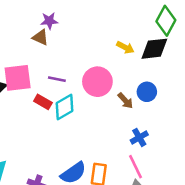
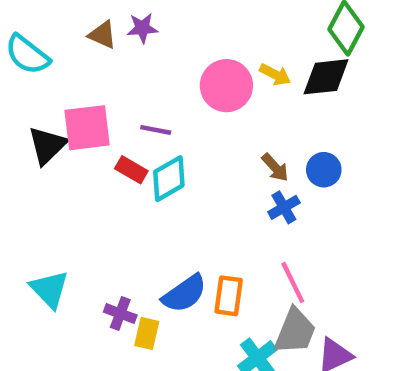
brown triangle: (40, 37) -> (103, 35), moved
pink circle: (97, 82) -> (226, 86), moved
blue circle: (147, 92) -> (324, 170), moved
blue cross: (139, 137) -> (284, 207), moved

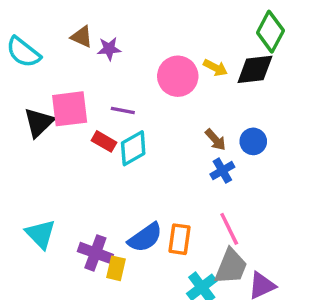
purple star: (142, 28) -> (109, 49), moved
purple cross: (120, 314) -> (95, 253), size x1.4

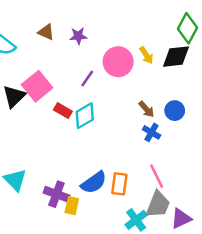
purple star: (109, 49) -> (78, 36), moved
yellow arrow: (215, 68) -> (146, 55), turned 30
pink square: (70, 109) -> (37, 86), turned -32
purple line: (123, 111) -> (87, 78), moved, turned -66
blue cross: (222, 171) -> (152, 132), turned -30

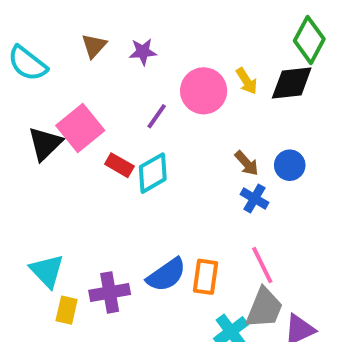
brown triangle: (46, 32) -> (94, 46), turned 48
purple cross: (56, 194) -> (110, 292), turned -30
yellow rectangle: (72, 206) -> (67, 310), moved

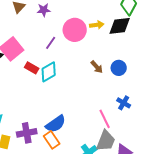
yellow arrow: (247, 81) -> (97, 25), turned -64
blue cross: (254, 198) -> (124, 103), moved
orange rectangle: (206, 277) -> (52, 140), moved, turned -42

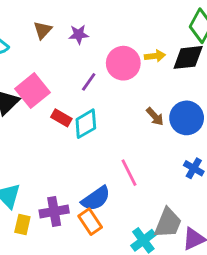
blue circle: (119, 68) -> (187, 118), size x1.5
pink line: (105, 119) -> (129, 173), moved

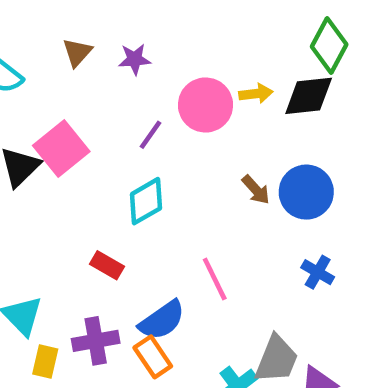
red rectangle: (61, 118) -> (107, 265), moved

